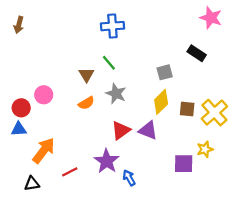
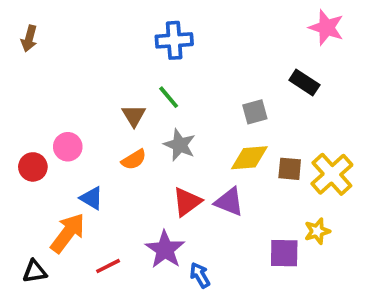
yellow diamond: (161, 102) -> (249, 158), turned 40
blue triangle: (19, 129) -> (92, 198), moved, turned 35
black triangle: (32, 184) -> (35, 272), moved

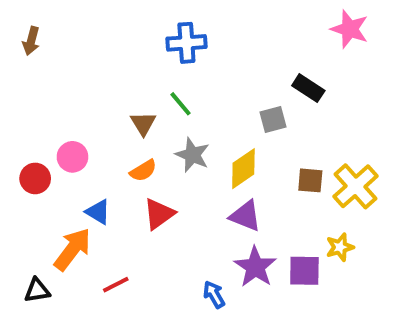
black rectangle: (304, 83) -> (308, 88), moved
yellow diamond: (249, 158) -> (243, 169), moved, turned -30
red triangle: (187, 202) -> (159, 214), moved
purple star: (165, 249) -> (255, 267), moved

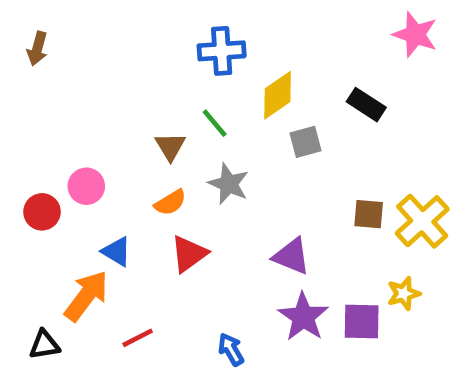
gray square: (273, 120) -> (306, 142), moved
yellow diamond: (243, 169) -> (278, 95), moved
blue arrow: (214, 294) -> (231, 349), moved

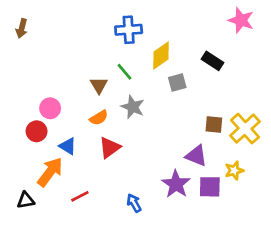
red circle: (42, 212) -> (37, 131), moved
purple triangle: (292, 256) -> (196, 156), moved

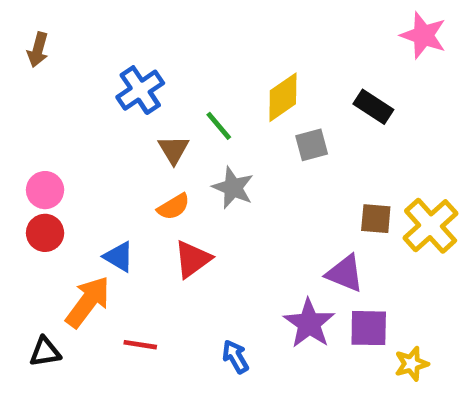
blue cross: (129, 30) -> (140, 90), moved, turned -30
pink circle: (50, 108) -> (45, 190), moved
red circle: (37, 131) -> (45, 233), moved
yellow star: (234, 171) -> (411, 364), moved
red line: (80, 196) -> (140, 345), turned 36

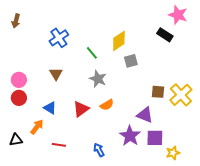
black rectangle: (373, 107) -> (165, 35), moved
brown triangle: (174, 150) -> (56, 74), moved
orange semicircle: (174, 207) -> (107, 105), moved
orange arrow: (88, 302) -> (37, 127), size x0.7
black triangle: (45, 352) -> (16, 140), moved

